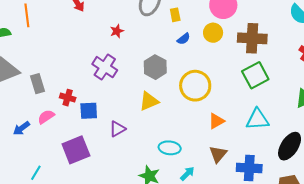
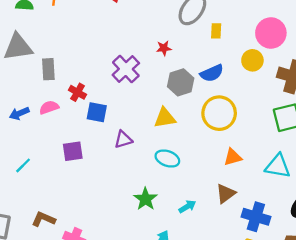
red star: (117, 31) -> (164, 48), moved
blue semicircle: (184, 39) -> (212, 73), moved, size x1.5
cyan ellipse: (170, 148) -> (167, 159), moved
purple square: (76, 150) -> (73, 151), size x0.7

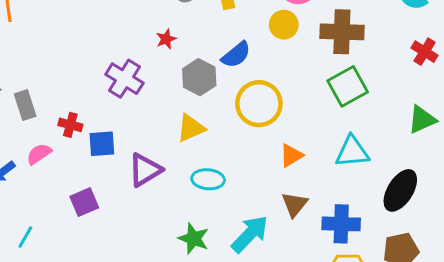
purple triangle: (123, 140) -> (145, 170), size x1.4
cyan arrow: (187, 207) -> (250, 234), size x1.8

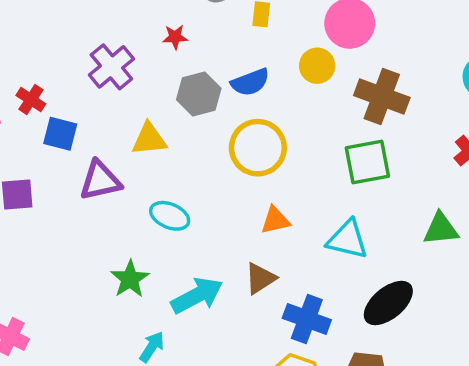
yellow triangle: (191, 128) -> (149, 139), moved

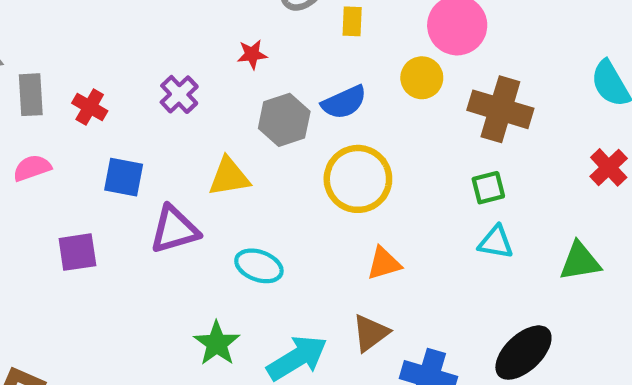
purple cross: (111, 67) -> (179, 94), size x0.7
red cross: (31, 100) -> (90, 107), moved
green square: (367, 162) -> (488, 188), size x0.6
cyan triangle: (347, 239) -> (496, 242), moved, size x0.7

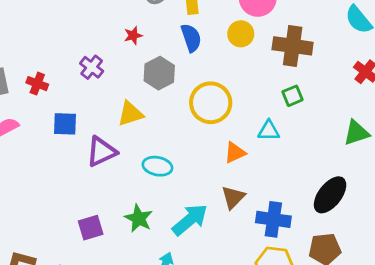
blue semicircle: (344, 102) -> (191, 38), moved, turned -76
cyan triangle: (496, 242) -> (269, 131), moved
purple square: (77, 252) -> (91, 228), moved

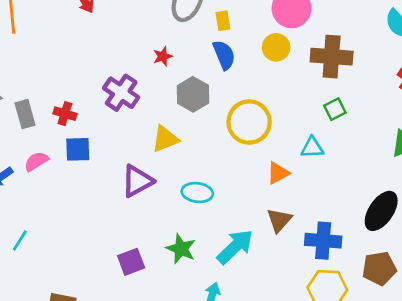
purple cross: (92, 67) -> (121, 93), size x1.4
blue square: (65, 124) -> (78, 149), moved

